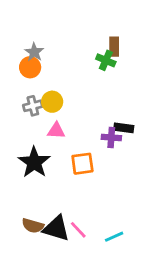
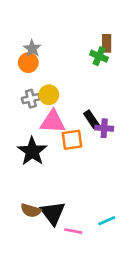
black rectangle: (124, 128) -> (91, 119), moved, turned 48
pink triangle: (56, 131) -> (53, 122), size x1.5
orange square: (82, 164) -> (72, 140), moved
black triangle: (56, 228) -> (53, 213), turned 36
pink line: (78, 230) -> (73, 231), moved, turned -36

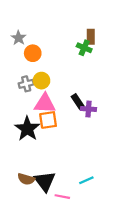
gray star: (32, 48) -> (19, 38), moved
orange circle: (28, 63) -> (33, 53), moved
orange square: (72, 140) -> (48, 120), moved
cyan line: (107, 221) -> (86, 180), moved

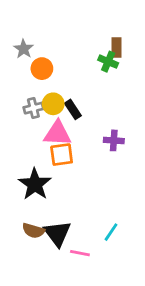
black rectangle: (78, 101) -> (73, 109), moved
black star: (27, 129) -> (35, 184), moved
cyan line: (86, 180) -> (111, 232), turned -32

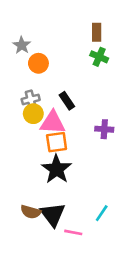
brown rectangle: (117, 47) -> (97, 32), moved
yellow circle: (53, 104) -> (33, 114), moved
black star: (35, 184) -> (57, 169), moved

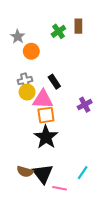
green cross: (99, 57) -> (58, 31), moved, turned 32
purple cross: (104, 129) -> (85, 105), turned -32

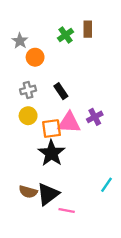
yellow circle: (27, 92) -> (28, 116), moved
pink triangle: (43, 99) -> (69, 123), moved
cyan line: (83, 173) -> (106, 185), moved
black triangle: (43, 174) -> (48, 194), turned 30

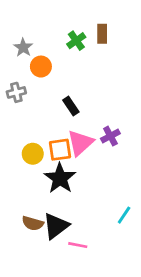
gray cross: (28, 90) -> (16, 92), moved
yellow circle: (28, 116) -> (33, 154), moved
pink triangle: (69, 123) -> (80, 143), turned -45

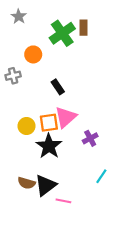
green cross: (76, 41) -> (62, 33), size x1.6
gray star: (23, 47) -> (19, 16), moved
purple cross: (110, 136) -> (90, 138), moved

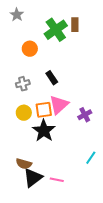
gray cross: (13, 76) -> (23, 84), moved
purple cross: (90, 138) -> (85, 115), moved
black triangle: (46, 185) -> (33, 178), moved

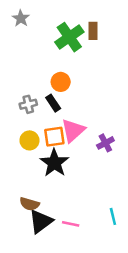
orange circle: (30, 49) -> (61, 82), moved
black rectangle: (52, 78) -> (53, 103), moved
cyan line: (91, 158) -> (113, 216), moved, turned -48

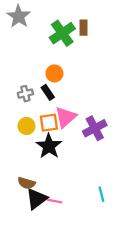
gray star: (21, 18) -> (19, 16), size x1.5
purple cross: (105, 143) -> (95, 128), size x1.5
pink line: (71, 224) -> (54, 201), moved

